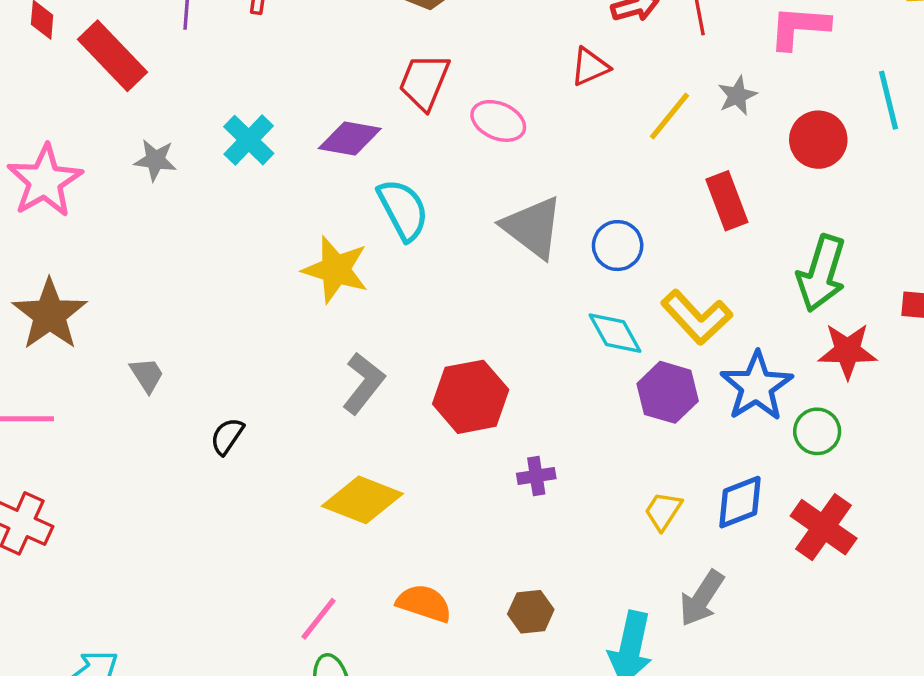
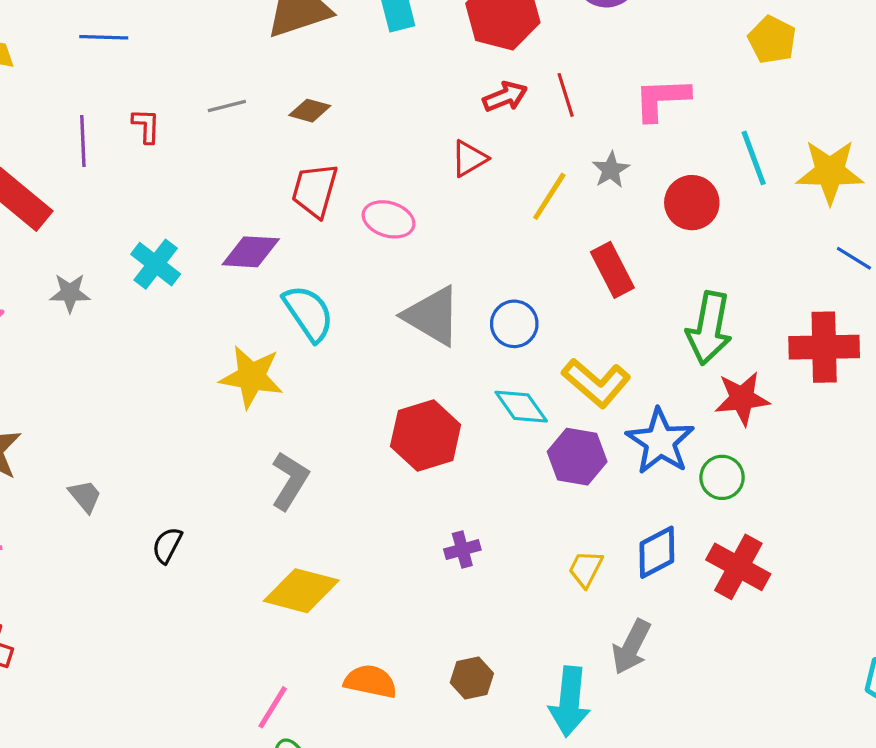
red hexagon: (471, 397) -> (426, 435), moved

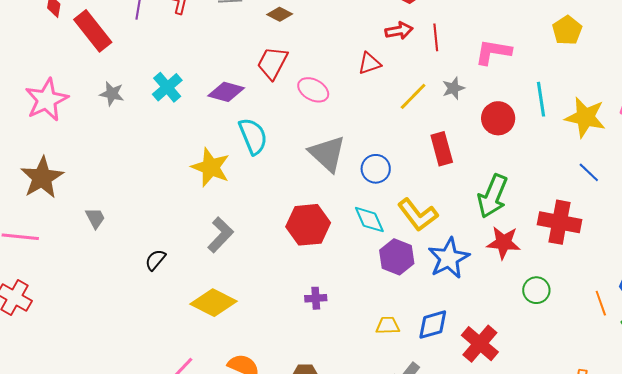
green circle: (722, 477) -> (536, 290), moved
black semicircle: (167, 545) -> (155, 260), moved
yellow trapezoid: (586, 569) -> (388, 325), turned 50

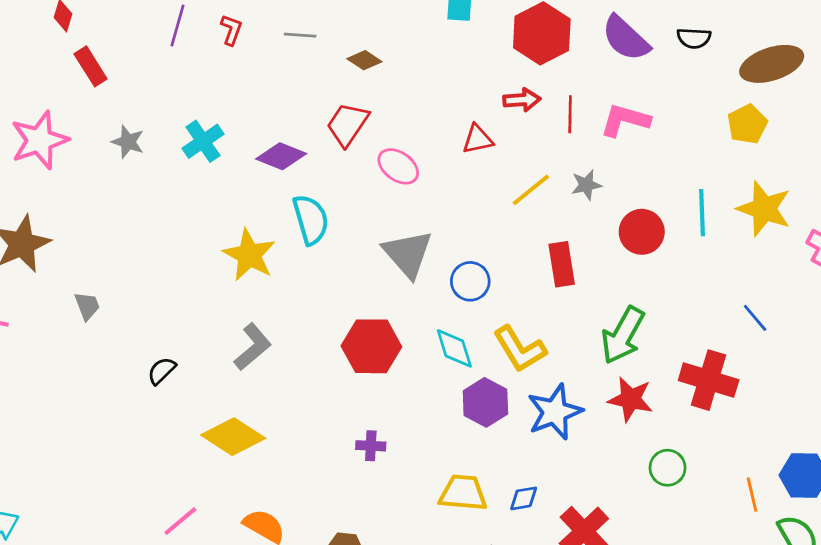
red rectangle: (93, 31) -> (91, 66), moved, size x0.7
pink L-shape: (493, 52) -> (625, 120), moved
yellow star: (585, 117) -> (764, 209), moved
yellow trapezoid: (388, 325) -> (463, 493), size x1.5
blue diamond: (433, 325) -> (524, 498), size x0.7

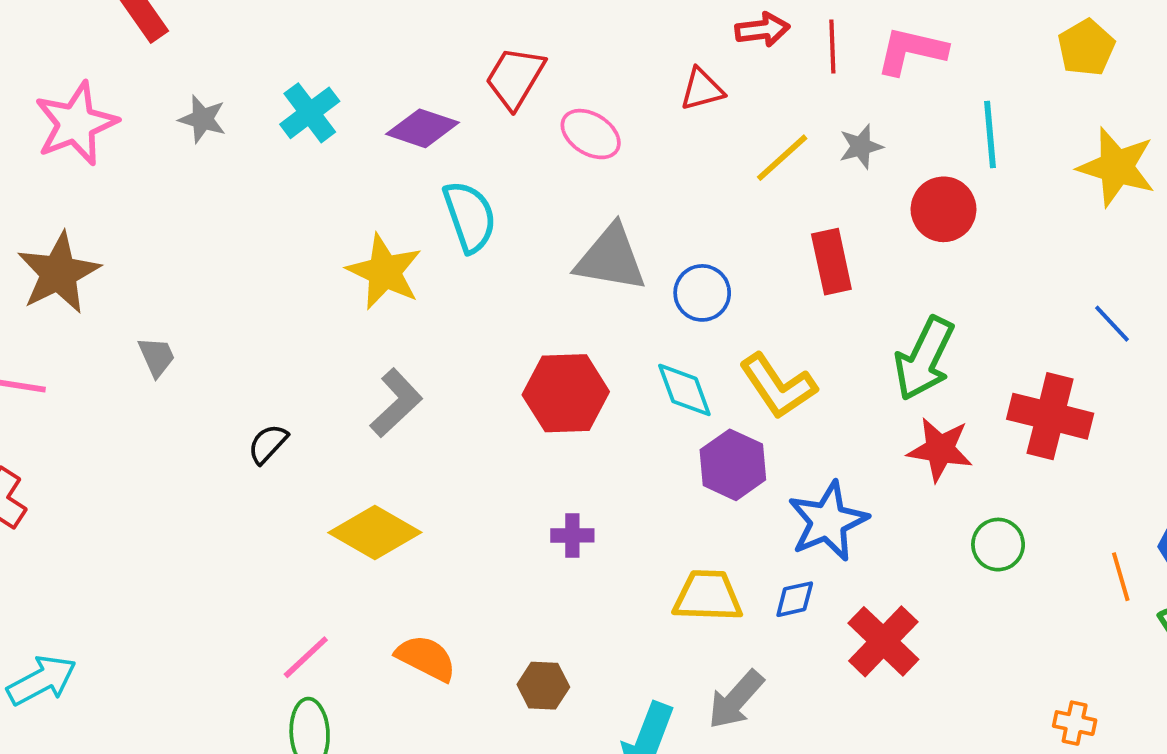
cyan line: (702, 213) -> (990, 135), moved
gray triangle: (408, 254) -> (611, 258), turned -36
blue star: (555, 412) -> (828, 521), moved

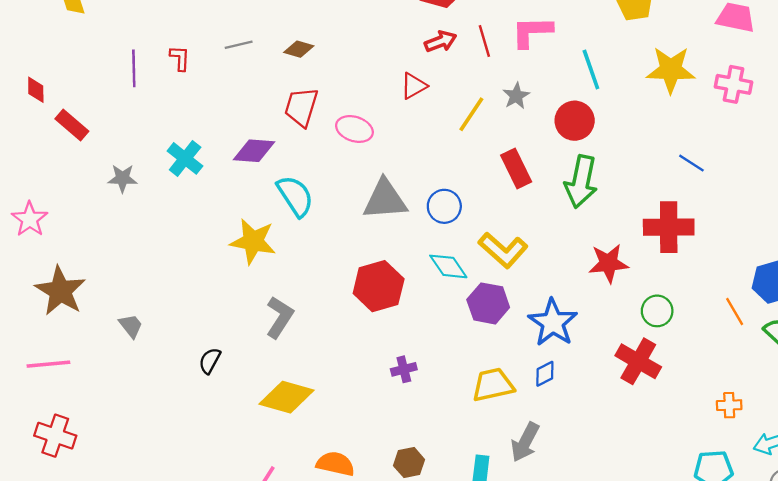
pink star: (76, 124) -> (30, 219), moved, size x0.7
green arrow: (924, 359) -> (581, 182), moved
red cross: (883, 641) -> (638, 361), moved

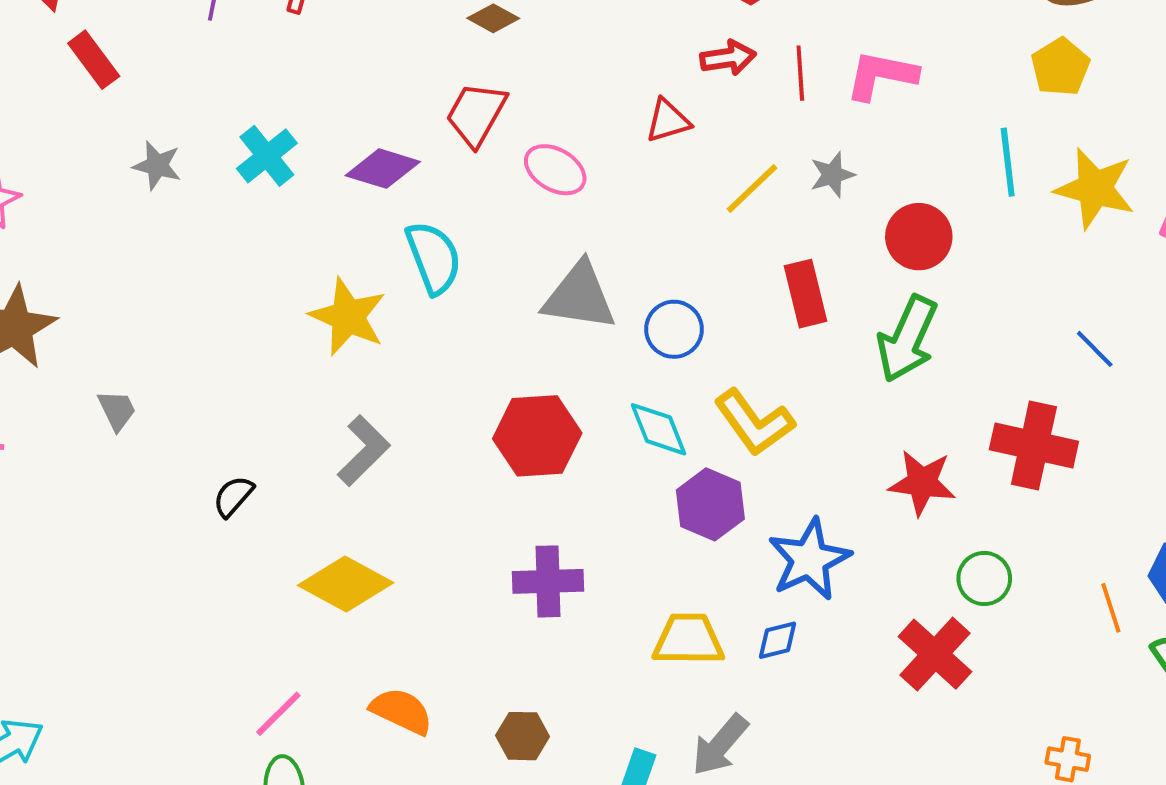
cyan line: (591, 69) -> (1008, 162), moved
purple cross: (404, 369) -> (548, 581), size x1.6

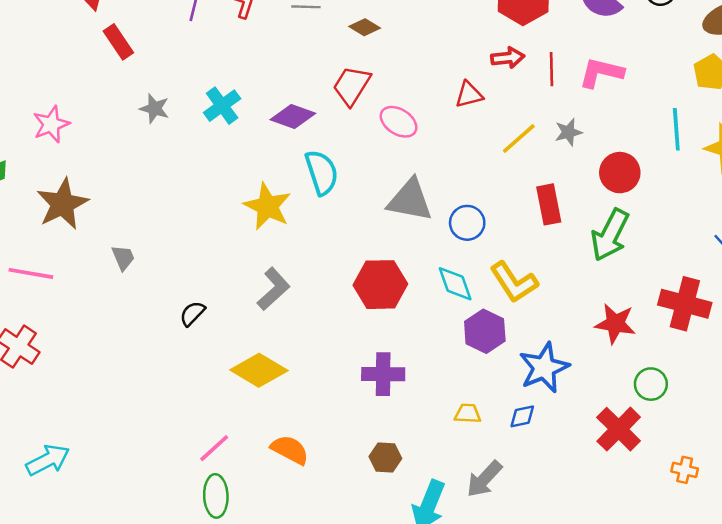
yellow trapezoid: (688, 640) -> (468, 414), size x0.6
brown hexagon: (523, 736) -> (385, 458), moved
orange cross: (1068, 759) -> (685, 470), moved

